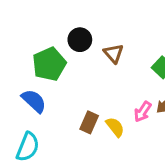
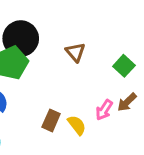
black circle: (80, 40) -> (21, 39), moved, size x1.5

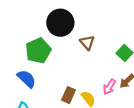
black circle: (21, 39) -> (60, 23), moved

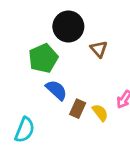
blue semicircle: (26, 79) -> (56, 90), moved

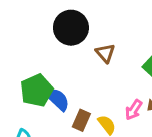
green pentagon: (43, 58) -> (37, 90), moved

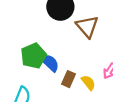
brown triangle: (105, 53) -> (87, 27), size x1.5

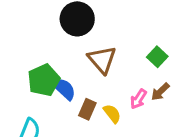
brown triangle: (87, 27) -> (102, 60), moved

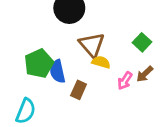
blue semicircle: (64, 89) -> (57, 71), turned -145
yellow semicircle: (112, 114) -> (101, 62), moved, turned -36

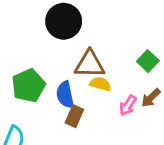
brown triangle: (92, 45) -> (90, 64), turned -48
blue semicircle: (57, 71) -> (65, 95), moved

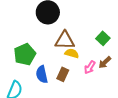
blue semicircle: (65, 95) -> (42, 74), moved
brown rectangle: (74, 116) -> (63, 74), moved

